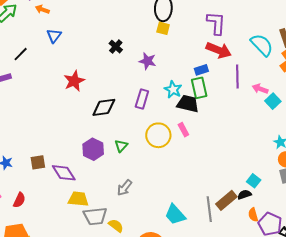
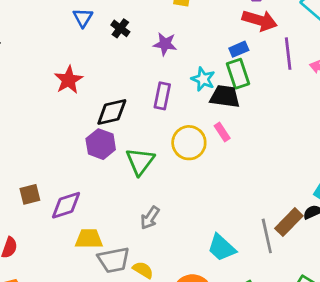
blue triangle: (54, 36) -> (83, 18), moved
green triangle: (121, 146) -> (140, 161), size x1.6
purple hexagon: (93, 149) -> (101, 144), moved
purple diamond: (64, 173) -> (66, 205), turned -70

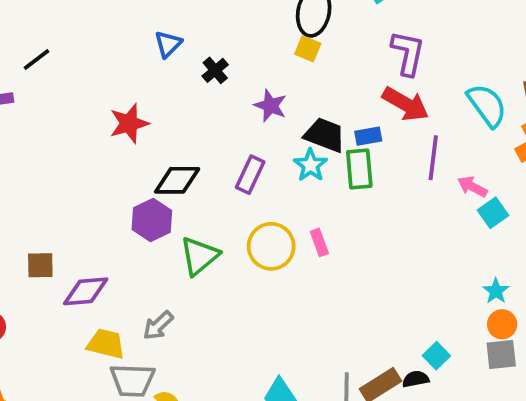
black trapezoid: (225, 96) -> (325, 135), moved
gray arrow: (150, 218) -> (158, 325), moved

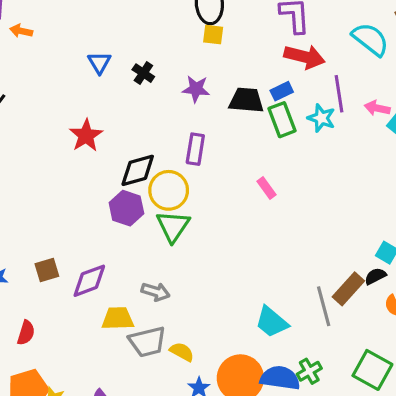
cyan star: (310, 165) -> (321, 118), moved
yellow circle: (271, 246) -> (169, 190), moved
gray arrow: (158, 325) -> (156, 292), turned -104

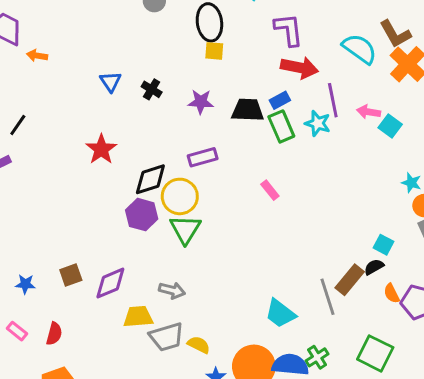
purple rectangle: (195, 149) -> (203, 157), turned 68

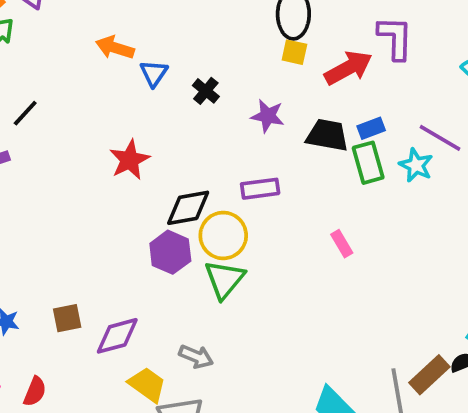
orange arrow: (37, 56) -> (115, 48), moved, size x1.4
red arrow: (299, 68) -> (348, 68), moved, turned -48
purple line: (333, 100) -> (440, 138), turned -56
yellow trapezoid: (138, 317) -> (147, 385), turned 32

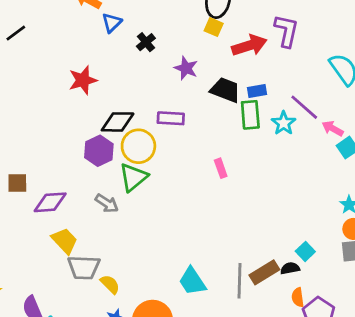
gray arrow: (196, 356) -> (107, 203), moved

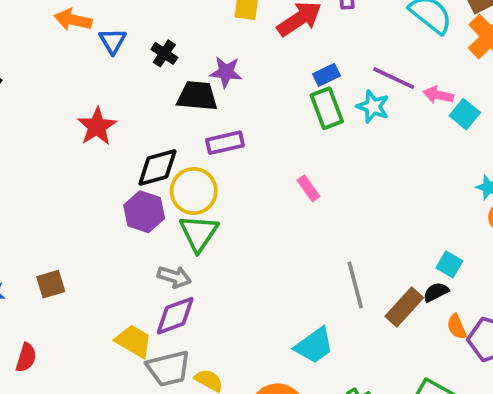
black trapezoid: (225, 90) -> (197, 96), moved
purple diamond: (50, 202) -> (175, 316), moved
cyan trapezoid: (192, 281) -> (314, 346), turned -76
gray line: (239, 281) -> (355, 285), moved

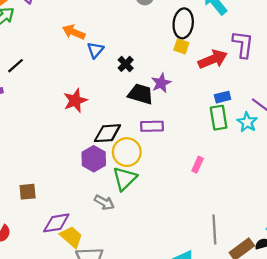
purple star: (226, 72) -> (161, 83), turned 30
pink rectangle: (308, 188) -> (198, 165), turned 49
purple diamond: (175, 316) -> (56, 223), moved

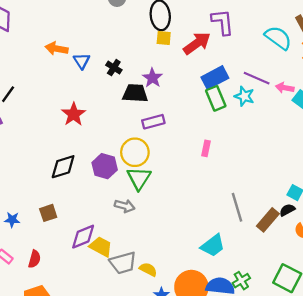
blue rectangle: (223, 97) -> (215, 78), size x1.6
black diamond: (107, 133) -> (63, 167), moved

